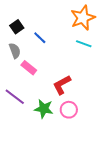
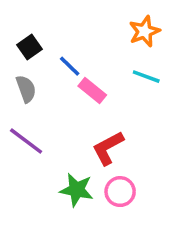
orange star: (83, 18) -> (144, 31), size x0.7
pink rectangle: (29, 68) -> (92, 91), moved
purple line: (15, 97) -> (26, 141), moved

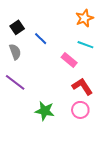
pink rectangle: (92, 91) -> (69, 60), moved
red L-shape: (108, 148) -> (82, 86), moved, turned 85
pink circle: (120, 192) -> (80, 110), moved

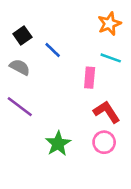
gray semicircle: (15, 52) -> (20, 67), turned -42
pink rectangle: (69, 60) -> (90, 78), turned 56
green star: (45, 111) -> (58, 144), turned 30

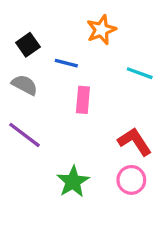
orange star: (109, 24) -> (101, 30), moved
blue line: (53, 50) -> (66, 63), turned -30
pink rectangle: (90, 78) -> (83, 100), moved

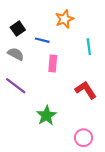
cyan line: (140, 73) -> (89, 47), turned 63
pink circle: (131, 180) -> (84, 138), moved

